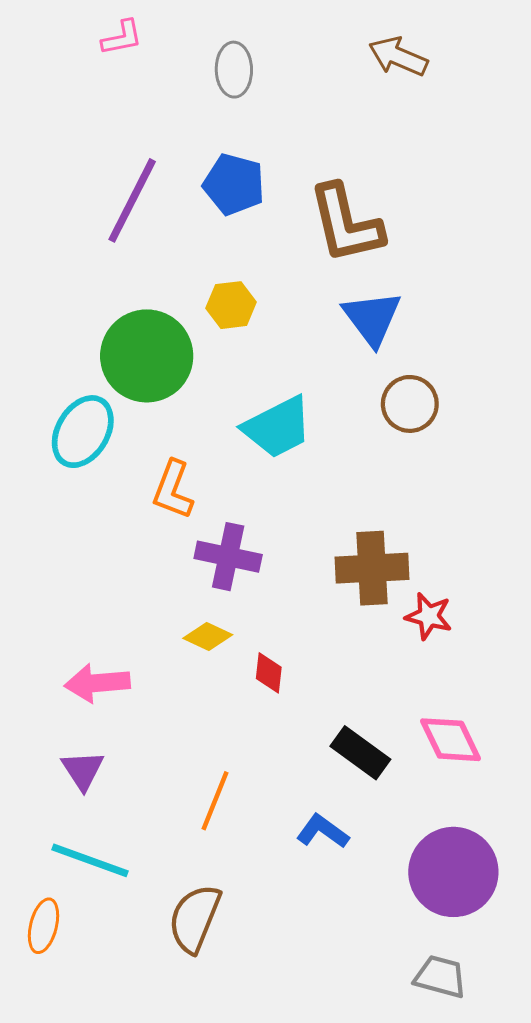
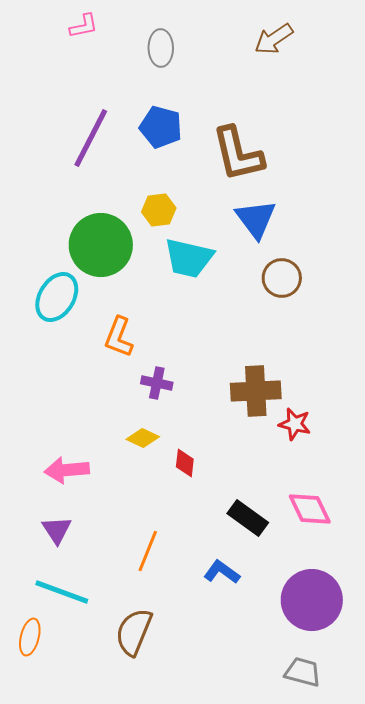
brown arrow: (398, 57) -> (274, 39), turned -57
cyan trapezoid: (278, 427) -> (189, 258), moved, turned 40
purple cross: (228, 557) -> (157, 383), size x0.7

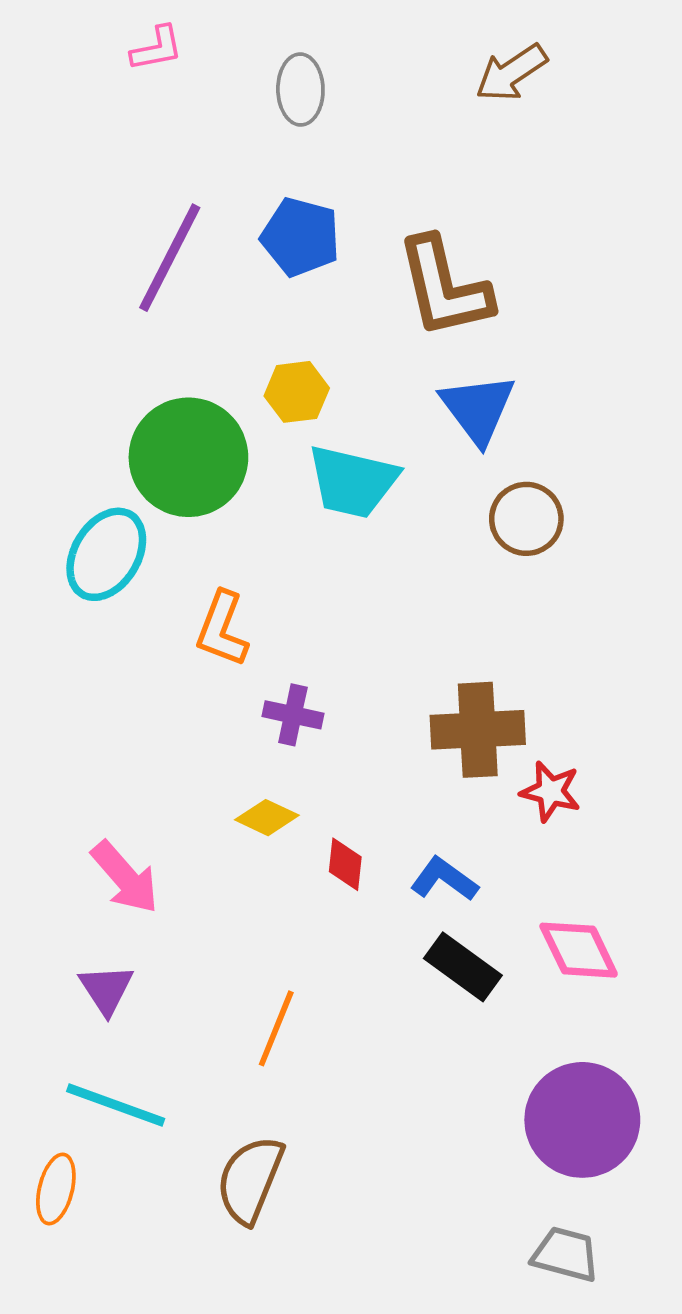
pink arrow: (67, 470) -> (125, 877), turned -126
blue L-shape: (222, 572) -> (444, 879), moved

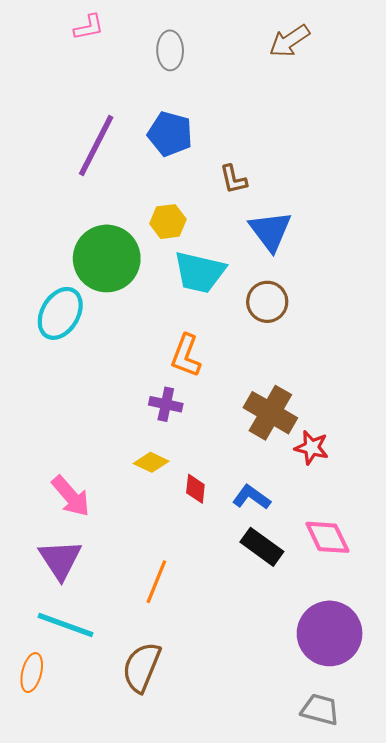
brown L-shape: (444, 287) -> (233, 179), moved, size x0.5
brown circle: (526, 519) -> (267, 302), moved
orange L-shape: (222, 629) -> (186, 356), moved
brown cross: (478, 730) -> (270, 413), turned 33
purple triangle: (106, 989) -> (60, 560), size x1.4

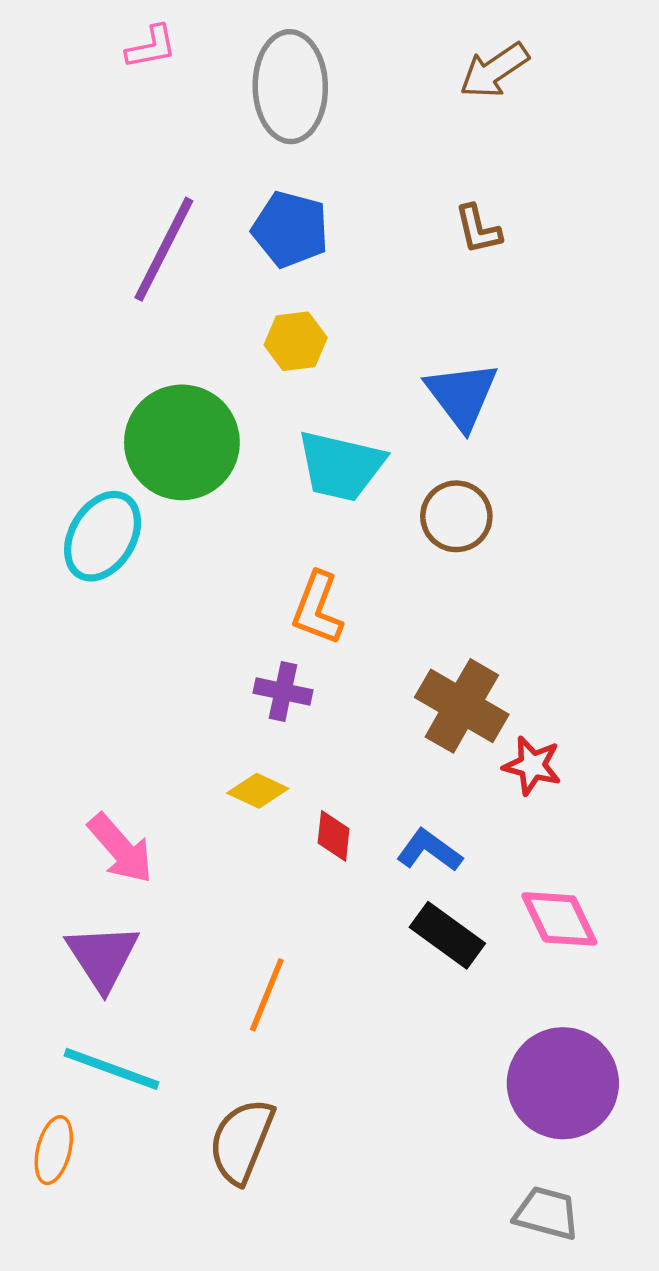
gray ellipse: (170, 50) -> (290, 87), size x1.6
brown L-shape: (233, 179) -> (478, 229), moved
yellow hexagon: (168, 222) -> (296, 341), moved

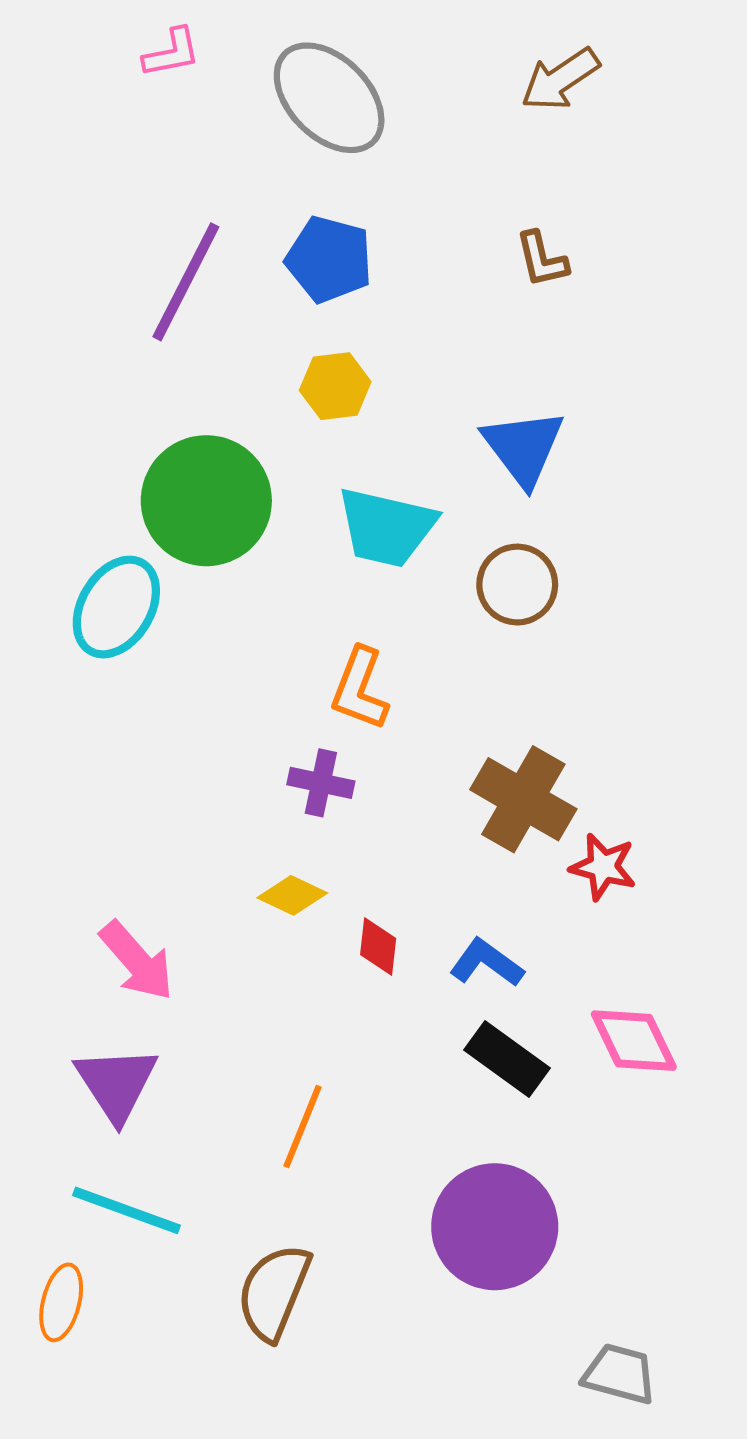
gray ellipse: (290, 87) -> (329, 98), turned -44
purple circle: (563, 1083) -> (495, 1227), moved

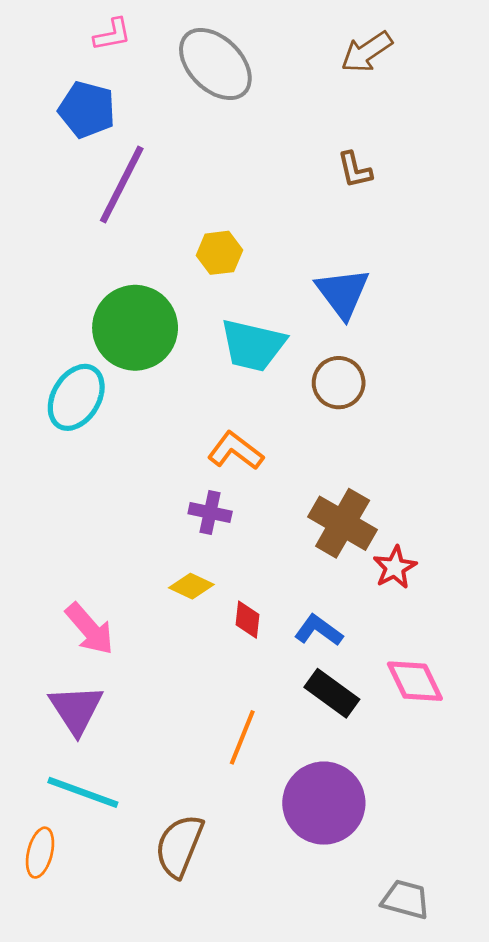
blue pentagon: (329, 259) -> (87, 110), moved
orange L-shape: (360, 689) -> (235, 451), turned 106
red star: (603, 867) -> (395, 567), turned 30
orange line: (302, 1126) -> (242, 737), moved

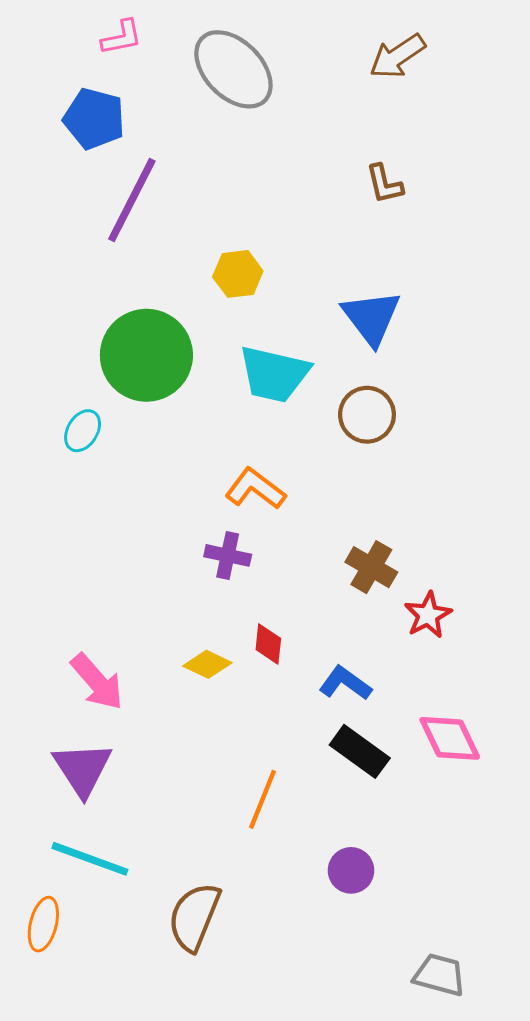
cyan ellipse: (76, 397) -> (83, 431), size x0.6
brown cross: (343, 523) -> (371, 567), size x0.7
yellow diamond: (191, 586) -> (207, 664), moved
red diamond: (248, 620) -> (268, 644), moved
purple circle: (324, 803) -> (351, 870), size x0.5

